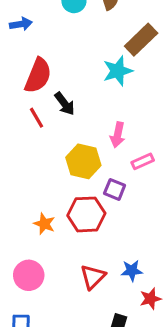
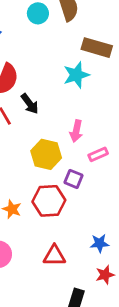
brown rectangle: (141, 40) -> (97, 48), turned 60
blue star: (132, 271) -> (100, 243), moved
red triangle: (93, 277) -> (54, 256), turned 45

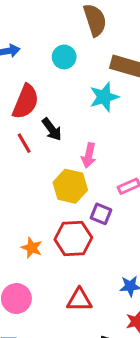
cyan circle: (38, 13) -> (64, 57), moved
pink arrow: (76, 131) -> (89, 155), moved

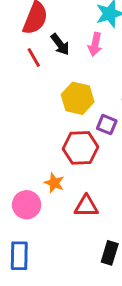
pink arrow: (89, 155) -> (95, 44), moved
orange star: (32, 248) -> (54, 183), moved

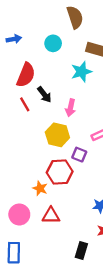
pink arrow: (95, 44) -> (71, 108), moved
orange star: (54, 183) -> (40, 188), moved
red triangle: (86, 206) -> (51, 216), moved

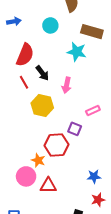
cyan star: (81, 72) -> (77, 52), turned 30
yellow hexagon: (57, 135) -> (42, 106), moved
pink circle: (19, 214) -> (26, 176), moved

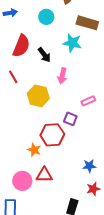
black arrow: (42, 73) -> (44, 55), moved
red line: (24, 82) -> (13, 77), moved
pink circle: (26, 176) -> (22, 181), moved

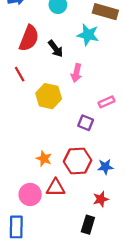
red hexagon: (52, 135) -> (78, 161), moved
blue star: (89, 166) -> (105, 167), moved
red star: (93, 189) -> (101, 199), moved

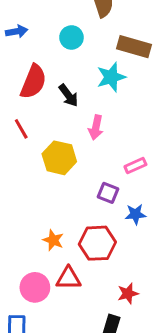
cyan star: (88, 35) -> (111, 77), turned -30
blue star: (105, 167) -> (135, 214), moved

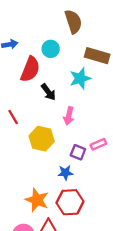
red semicircle: (33, 82) -> (30, 69), moved
purple square: (108, 193) -> (78, 152), moved
blue star: (135, 214) -> (65, 173), moved
orange star: (53, 240) -> (37, 200), size x1.5

